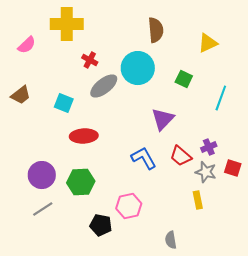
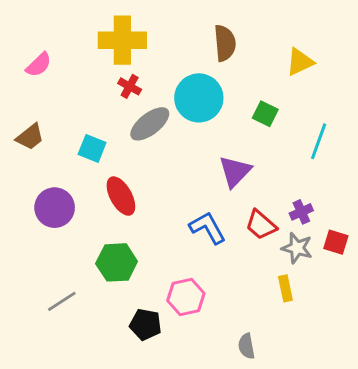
yellow cross: (67, 24) -> (122, 40), moved
red ellipse: (84, 136) -> (121, 196), turned 64
purple circle: (42, 175) -> (55, 208), moved

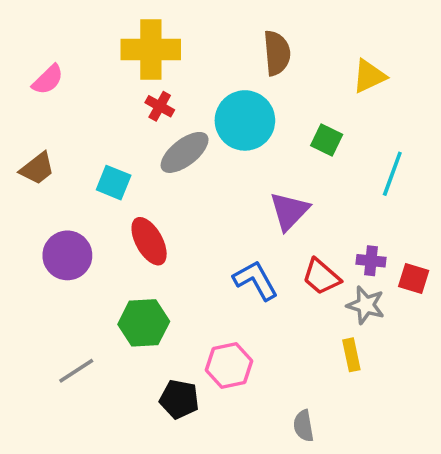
purple cross: (301, 212) -> (371, 261), turned 30
red square: (336, 242) -> (414, 278), moved

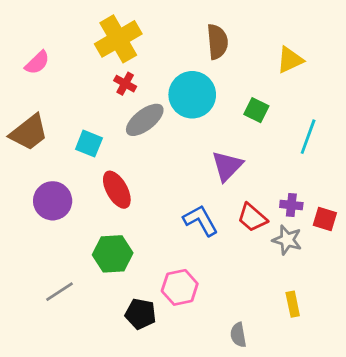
yellow cross: (151, 49) -> (118, 39), turned -30
brown trapezoid: (37, 168) -> (29, 132), size x1.4
yellow rectangle: (351, 355) -> (293, 304), moved

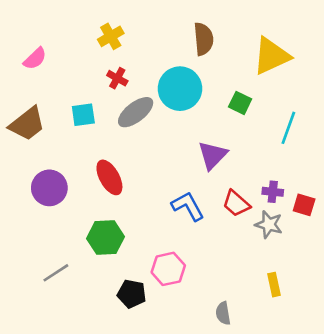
yellow cross: (118, 39) -> (111, 36), size x0.6
yellow triangle: (290, 60) -> (271, 56), size x1.5
cyan square: (89, 144) -> (83, 115), moved, turned -30

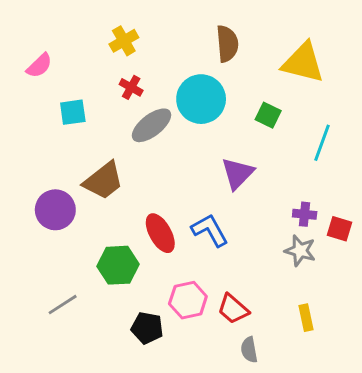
yellow triangle: (271, 56) -> (303, 63), turned 39
cyan square: (83, 115) -> (73, 112), moved
brown trapezoid: (27, 124) -> (103, 181), moved
red ellipse: (109, 177) -> (160, 233), moved
red trapezoid: (236, 204) -> (233, 309), moved

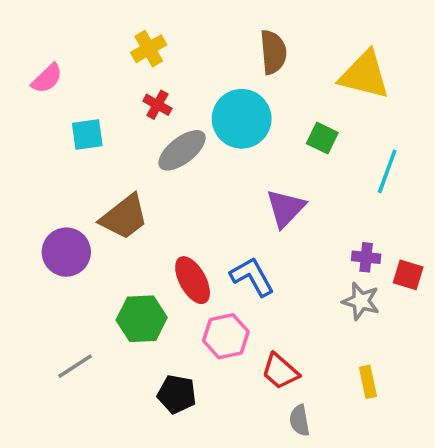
pink hexagon: (188, 300) -> (226, 336), moved

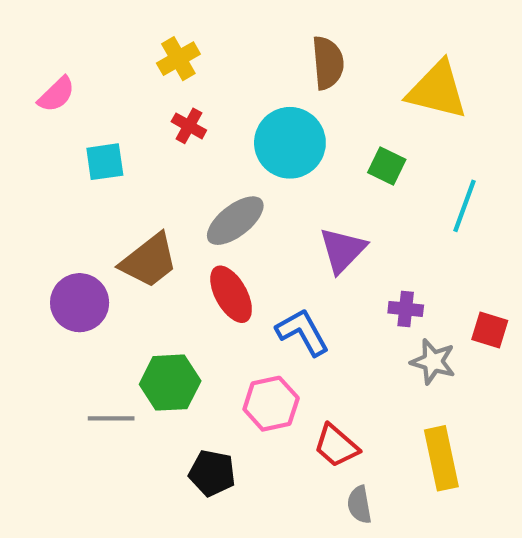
gray ellipse: (182, 150) -> (235, 221), moved
purple cross: (366, 257) -> (406, 309), moved
red ellipse: (193, 280) -> (231, 294), moved
gray line: (75, 366) -> (111, 418), moved, turned 33
yellow rectangle: (368, 382) -> (441, 458), size x1.6

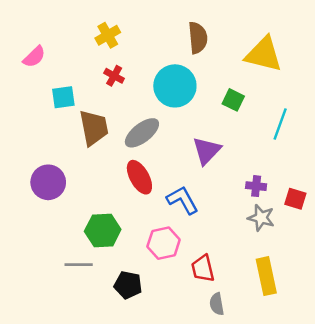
brown trapezoid: (149, 261) -> (94, 128), moved, turned -63
purple cross: (406, 309) -> (256, 186), moved
gray line: (111, 418) -> (79, 265), moved
red trapezoid: (336, 446) -> (203, 268), turned 36

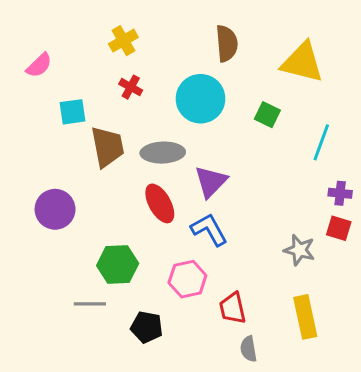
gray ellipse: (142, 133) -> (163, 153), turned 36
purple triangle: (207, 151) -> (211, 182), moved
purple cross: (256, 186) -> (340, 193), moved

